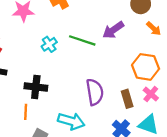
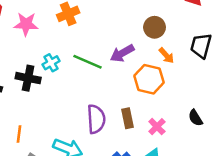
orange hexagon: (146, 67) -> (149, 79), moved
black cross: (36, 87) -> (28, 78), moved
brown rectangle: (127, 99) -> (128, 118), moved

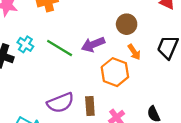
cyan cross: (51, 63) -> (25, 44), turned -35
purple semicircle: (96, 119) -> (60, 103), turned 64

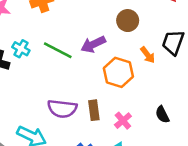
orange arrow: (134, 52) -> (148, 55), moved
purple semicircle: (60, 103) -> (62, 109), turned 32

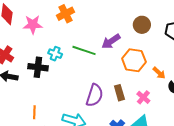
brown circle: (128, 21) -> (142, 25), moved
orange arrow: (148, 55) -> (159, 73), moved
purple semicircle: (62, 109) -> (95, 95), turned -70

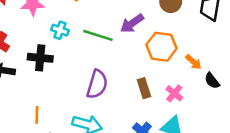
cyan cross: (55, 54) -> (60, 30), moved
purple semicircle: (95, 95) -> (97, 84), moved

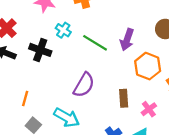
purple arrow: (132, 23) -> (127, 40), turned -50

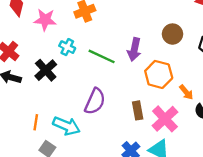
black cross: (40, 50) -> (46, 70), turned 35
pink cross: (149, 109) -> (165, 119), size x1.6
cyan arrow: (67, 118) -> (66, 126), moved

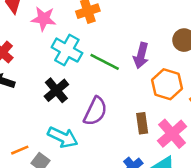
cyan cross: (67, 47) -> (67, 50), size x1.6
black cross: (46, 70) -> (56, 90), moved
orange line: (36, 122) -> (20, 150), moved, turned 56

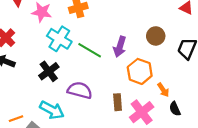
purple semicircle: (95, 111) -> (80, 90), turned -105

